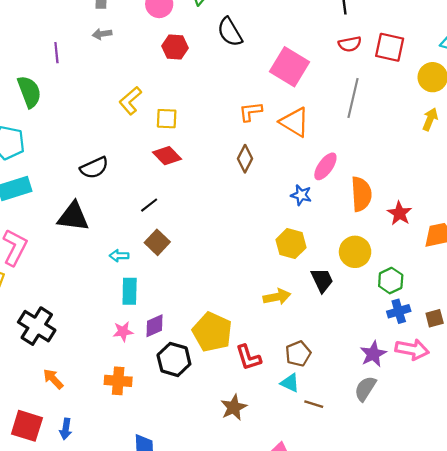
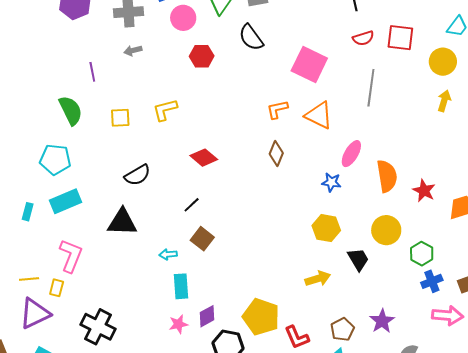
yellow L-shape: (130, 101) -> (165, 110), turned 32
yellow square: (167, 119) -> (120, 118), moved
purple star: (373, 354) -> (382, 321), moved

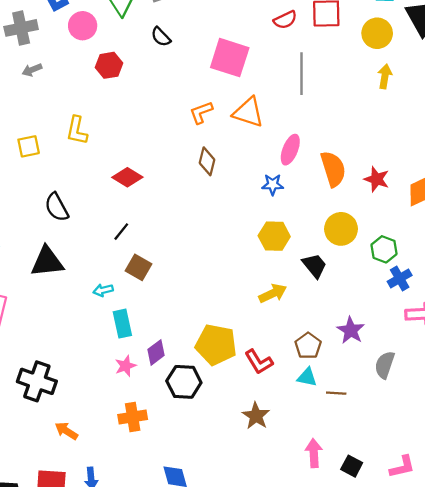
black semicircle: (251, 37) -> (161, 37), size x0.7
yellow L-shape: (165, 110) -> (77, 130), turned -56
black semicircle: (137, 175) -> (57, 207), turned 100

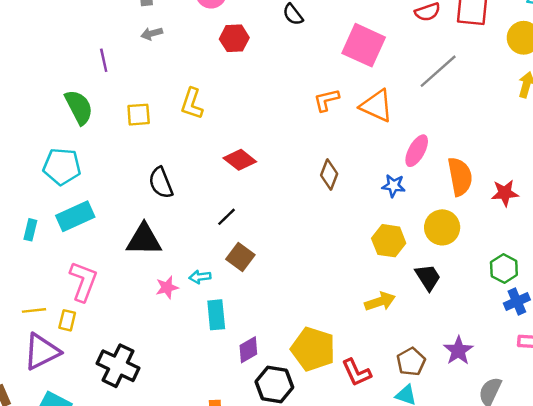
gray line: (302, 74) -> (438, 71), turned 42
brown diamond: (207, 161) -> (329, 174), moved
red star: (377, 179) -> (505, 193), turned -30
yellow circle: (341, 229) -> (442, 227), moved
pink star: (126, 366) -> (167, 287), moved

